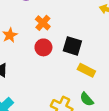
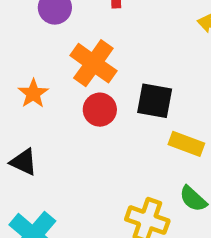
orange cross: (43, 23) -> (93, 63), size x1.5

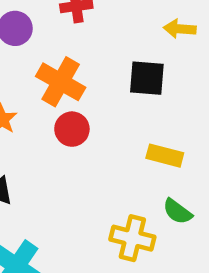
black square: (155, 101) -> (147, 78), moved

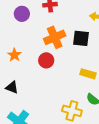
orange cross: (61, 82) -> (55, 37), moved, turned 35

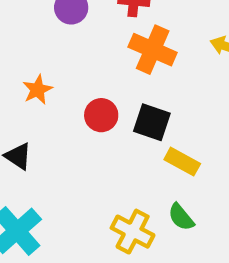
orange cross: (55, 37) -> (153, 50), moved, turned 35
black square: (81, 38) -> (152, 122), moved

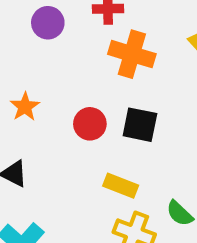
yellow rectangle: (182, 162) -> (121, 186), moved

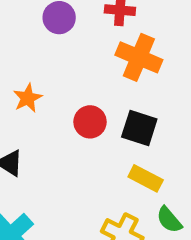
yellow rectangle: (121, 186) -> (146, 178), moved

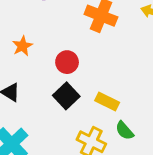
black square: (139, 128) -> (66, 96), moved, turned 30

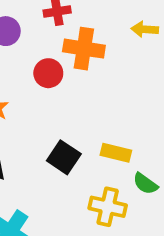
red circle: (67, 62) -> (48, 73), moved

